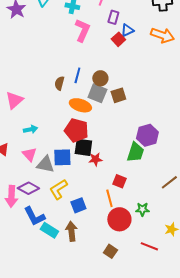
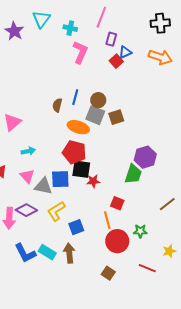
blue L-shape: (34, 216) -> (25, 253), moved

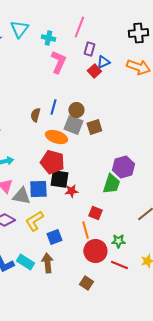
red line: (147, 268) -> (119, 265), moved

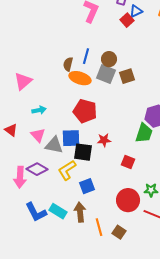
orange ellipse: (56, 137) -> (80, 78), moved
black square: (59, 179) -> (83, 152), moved
orange line: (85, 230) -> (99, 227), moved

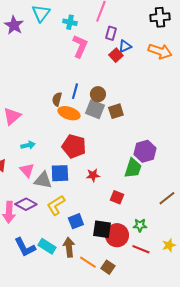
black square: (83, 152) -> (102, 229), moved
orange line: (99, 227) -> (88, 262), turned -42

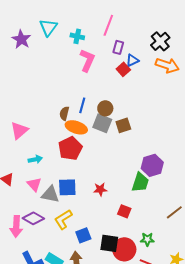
black cross: (160, 17) -> (160, 41), moved, turned -36
red pentagon: (74, 146) -> (70, 148), moved, turned 30

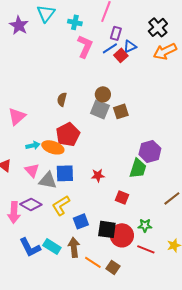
orange arrow: (167, 65) -> (165, 51), turned 135
blue line: (82, 105) -> (110, 48), moved, turned 42
orange ellipse: (76, 127) -> (53, 147), moved

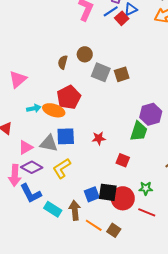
brown circle: (103, 94) -> (85, 54), moved
pink triangle: (32, 170) -> (26, 147), moved, turned 42
blue square: (81, 221) -> (92, 194), moved
blue L-shape: (30, 247) -> (31, 193), moved

